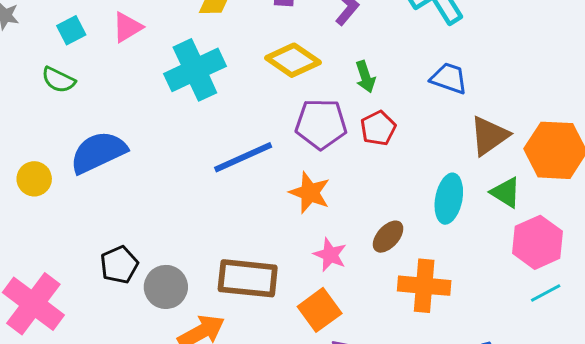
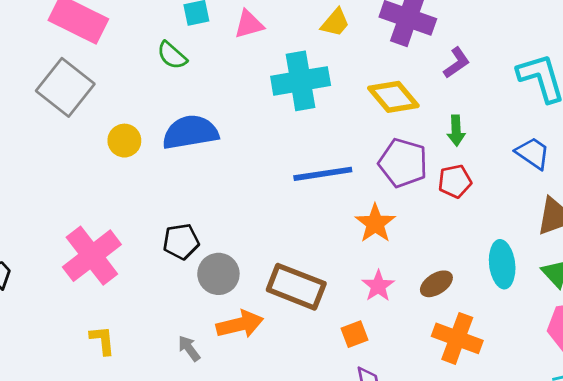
cyan ellipse: (449, 199) -> (502, 264), turned -33
orange square: (320, 310) -> (355, 334), size x0.7

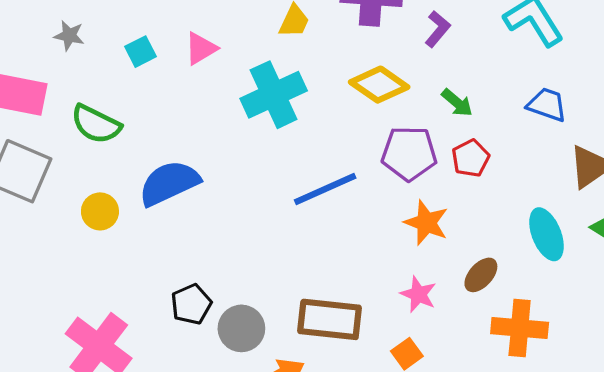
green semicircle: (172, 55) -> (96, 124), moved, size x1.4
green arrow: (456, 131) -> (457, 103), turned -32
orange star: (375, 223) -> (426, 223), moved

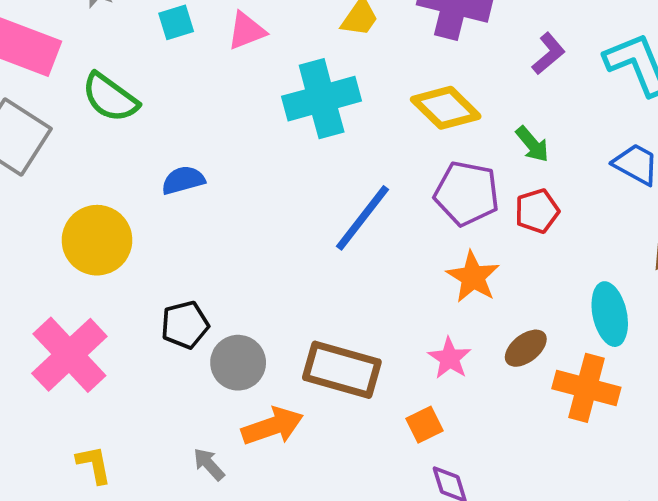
purple L-shape: (438, 29) -> (548, 54), moved
blue semicircle: (169, 183) -> (183, 180), size x0.6
blue line: (325, 189) -> (363, 218), turned -38
yellow circle: (100, 211) -> (97, 240), moved, size x1.6
orange cross: (520, 328) -> (586, 388), moved

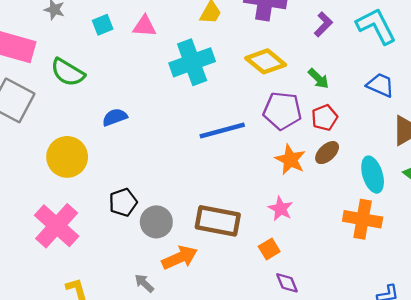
pink triangle: (246, 31) -> (144, 26), turned 30
blue line: (363, 218) -> (222, 130), turned 42
brown ellipse: (526, 348) -> (327, 153), moved

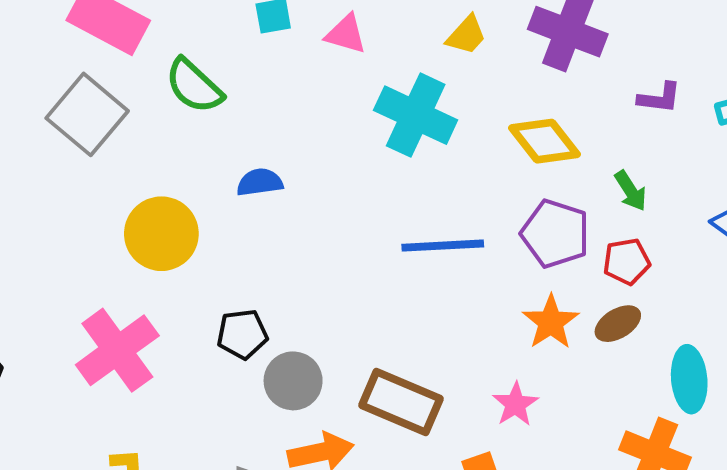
purple L-shape: (323, 24) -> (659, 98), turned 40
cyan cross: (192, 62) -> (416, 115), turned 33

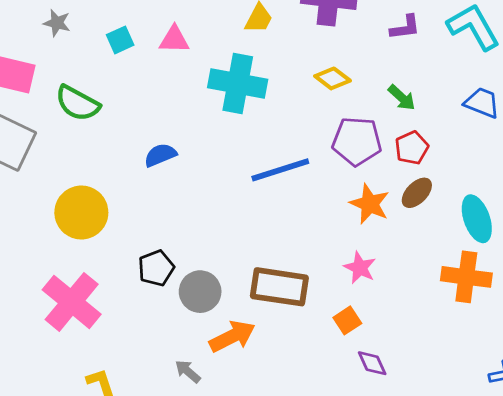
yellow diamond: (545, 141) -> (333, 78), size x0.7
blue semicircle: (260, 182) -> (160, 155), moved

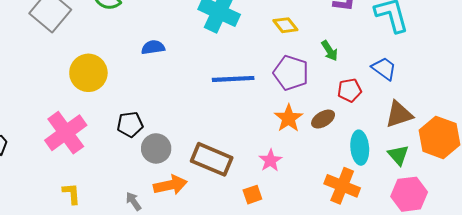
red pentagon: (412, 148) -> (349, 90), moved

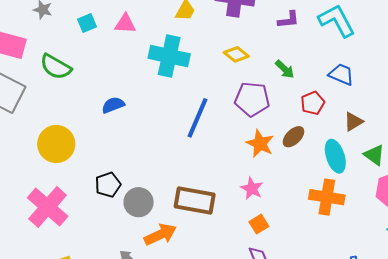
blue line: (233, 79) -> (198, 118), turned -51
brown triangle: (399, 114) -> (353, 122), moved, size x0.7
orange square: (252, 195) -> (259, 224), moved

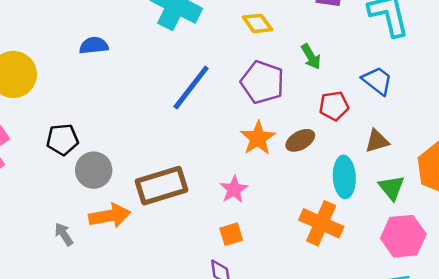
brown rectangle: (195, 200) -> (162, 186), turned -42

